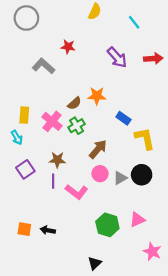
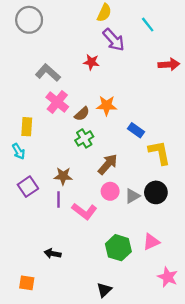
red star: (68, 47) -> (91, 62), moved
purple arrow: (117, 57) -> (114, 40), moved
pink cross: (52, 121) -> (57, 102), moved
orange square: (24, 229) -> (27, 283), moved

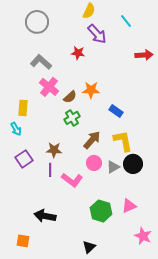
gray circle: (29, 20) -> (37, 22), moved
yellow L-shape: (159, 153) -> (123, 141), moved
black arrow: (53, 254) -> (45, 216), size x1.5

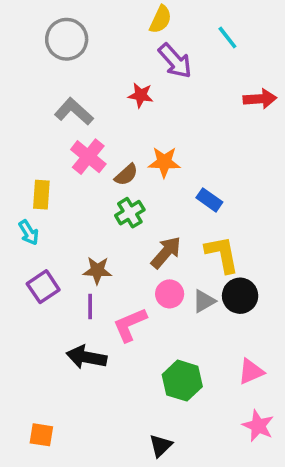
pink L-shape: (72, 180) -> (130, 325), turned 120
pink triangle: (129, 206) -> (251, 372), moved
black arrow: (45, 216) -> (87, 357), moved

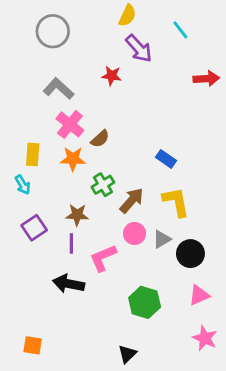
orange star: (164, 162) -> (73, 159), moved
green cross: (130, 213) -> (103, 185), moved
black circle: (240, 296) -> (190, 254), moved

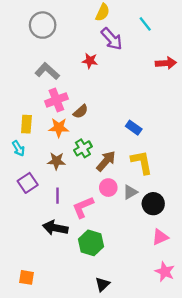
pink cross: (70, 124) -> (56, 100), turned 30
brown star: (77, 215) -> (56, 161), moved
green hexagon: (145, 302) -> (91, 243), moved

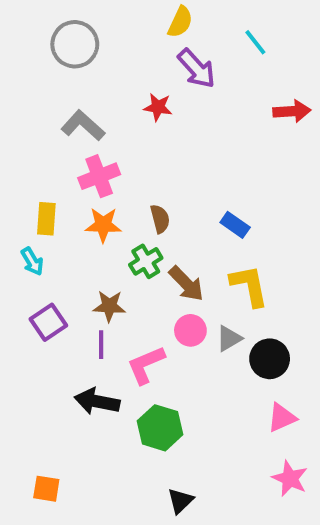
brown semicircle: (81, 111) -> (160, 219), moved, turned -63
brown star: (56, 161) -> (109, 306), moved
brown arrow: (106, 161) -> (186, 284), turned 95

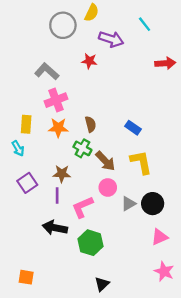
yellow semicircle: (180, 22) -> (92, 13), moved
gray circle: (75, 44) -> (63, 25), moved
purple arrow: (197, 69) -> (111, 39), turned -30
green cross: (146, 261) -> (82, 148), turned -30
gray triangle: (229, 338) -> (128, 204), moved

